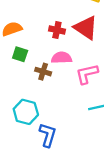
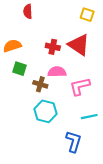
cyan hexagon: (26, 112) -> (45, 111), moved
blue L-shape: (48, 135) -> (74, 141), moved

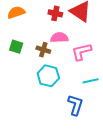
green square: (19, 69) -> (16, 47), moved

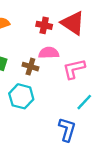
cyan hexagon: (48, 76) -> (21, 96), moved
cyan line: (91, 81) -> (84, 102), turned -35

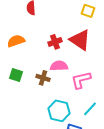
red cross: (44, 25) -> (55, 42), turned -32
cyan hexagon: (21, 96) -> (59, 111), moved

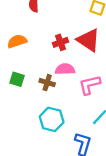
cyan hexagon: (59, 111) -> (52, 119), moved

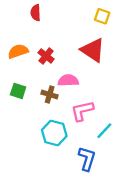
red cross: (61, 42) -> (46, 56), moved, turned -32
pink L-shape: (90, 85) -> (82, 111), moved

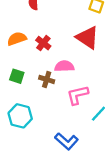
cyan hexagon: (54, 133) -> (20, 116), moved
blue L-shape: (87, 159) -> (67, 141), moved, turned 115

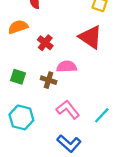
orange semicircle: (17, 39) -> (18, 27), moved
pink L-shape: (78, 95) -> (68, 110), moved, turned 65

